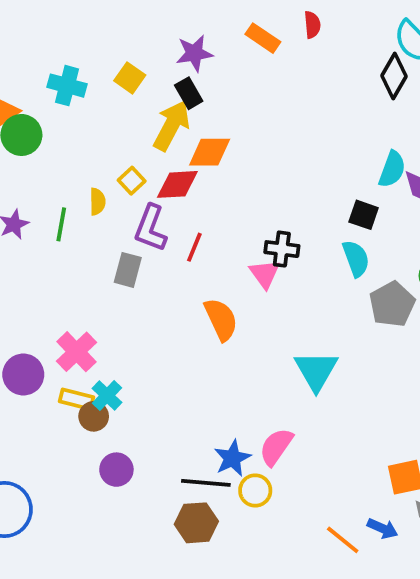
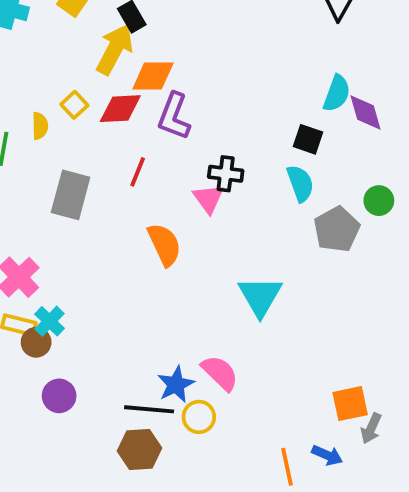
purple L-shape: (151, 228) -> (174, 116), moved
gray rectangle: (128, 270) -> (71, 195), size x1.4
pink semicircle: (276, 447) -> (220, 373), turned 99
orange line: (343, 540) -> (287, 467), turned 39

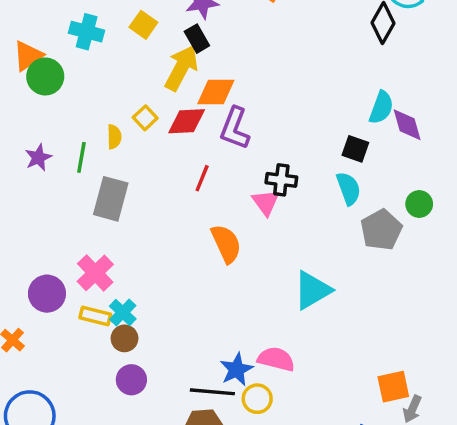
gray rectangle: (71, 195) -> (111, 199), moved
cyan triangle: (260, 296) -> (312, 290), turned 30
brown circle: (36, 342) -> (125, 338), moved
pink semicircle: (220, 373) -> (276, 359), turned -30

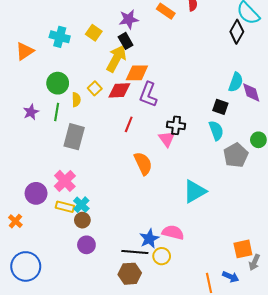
green circle: (45, 76) -> (58, 83), moved

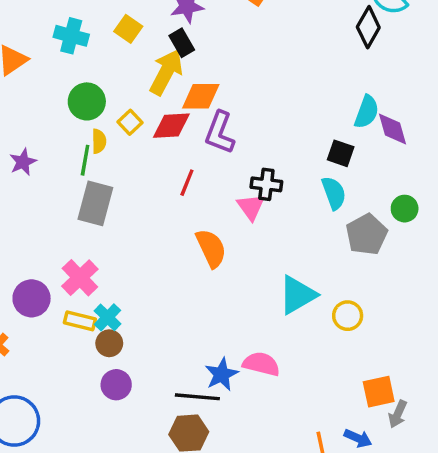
green circle: (58, 83) -> (87, 101), moved
green line: (57, 112) -> (85, 160), moved
yellow circle: (162, 256) -> (348, 316), moved

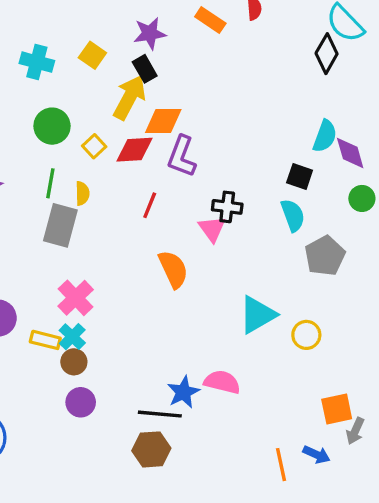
yellow semicircle: (99, 141) -> (82, 193), moved
green circle: (405, 209) -> (362, 198), moved
pink cross: (80, 278) -> (76, 298), moved

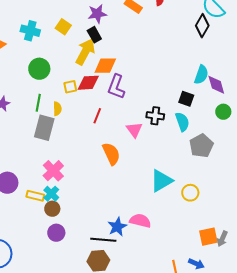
yellow square: (94, 146) -> (70, 87), moved, turned 32
black cross: (227, 207) -> (155, 116), moved
gray arrow: (355, 431) -> (222, 239), moved

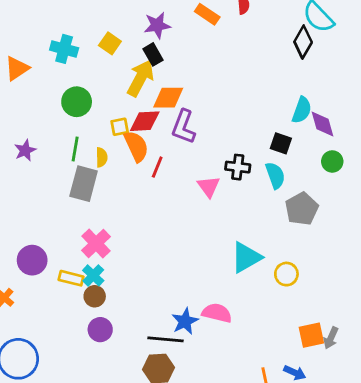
orange semicircle: (111, 154) -> (136, 146), moved

